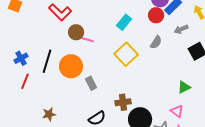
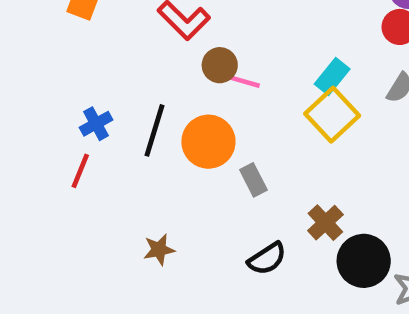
cyan rectangle: (124, 22) -> (332, 76), moved
red line: (25, 81) -> (80, 171), moved
brown cross: (123, 102) -> (325, 223), turned -35

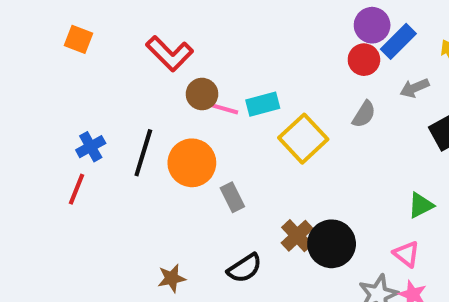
cyan rectangle: (332, 76) -> (263, 104), moved, turned 36
brown star: (159, 250) -> (172, 278), moved
black circle: (364, 261) -> (332, 244), moved

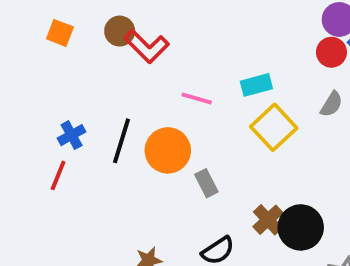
brown circle: (202, 94) -> (120, 31), moved
cyan rectangle: (263, 104) -> (256, 85), moved

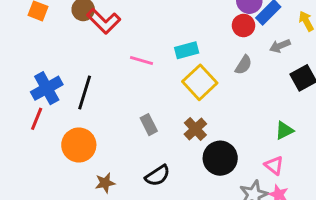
blue cross: (72, 135) -> (47, 88), size x1.5
orange circle: (168, 150) -> (79, 145), moved
brown cross: (268, 220) -> (195, 129), moved

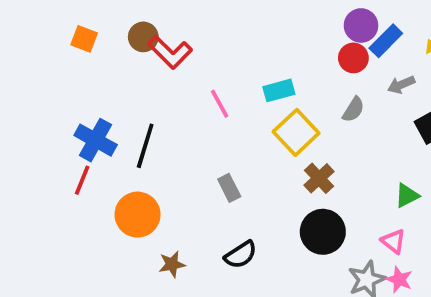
pink line: (141, 60) -> (220, 104), turned 45
blue cross: (47, 88) -> (96, 140), turned -32
brown cross: (195, 129) -> (319, 178), moved

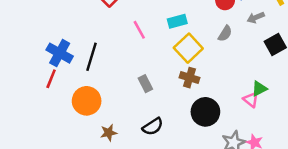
brown cross: (319, 178) -> (189, 78), moved, turned -30
pink triangle: (393, 241) -> (251, 100), moved

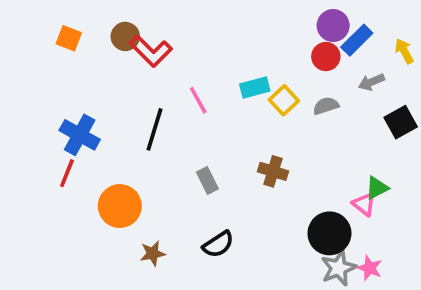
gray semicircle: (225, 33) -> (326, 106), turned -140
yellow square: (188, 48) -> (284, 100), moved, size x0.7
black line: (91, 57) -> (154, 129), moved
black circle: (205, 112) -> (329, 233), moved

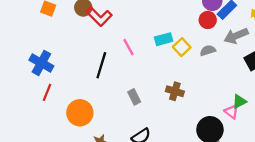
gray arrow: (371, 82) -> (236, 36), size x1.5
blue cross: (80, 135) -> (41, 63), moved

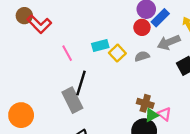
black line: (101, 65) -> (81, 83), moved
brown cross: (175, 91) -> (145, 103), moved
gray rectangle: (134, 97) -> (72, 100), size x1.6
green triangle: (239, 101) -> (152, 115), moved

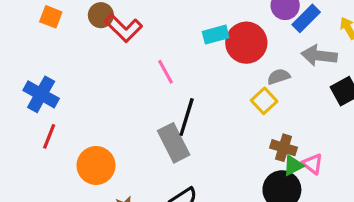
red circle: (142, 27) -> (246, 43), moved, size x1.6
gray arrow: (169, 42) -> (319, 56), turned 30
cyan rectangle: (100, 46) -> (216, 35), moved
yellow square: (117, 53) -> (264, 101), moved

